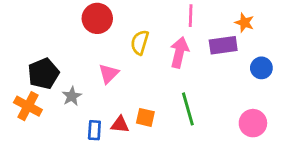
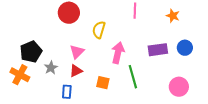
purple rectangle: (223, 45) -> (158, 50), moved
pink arrow: (179, 52) -> (118, 53), moved
red triangle: (120, 125) -> (76, 71), moved, turned -32

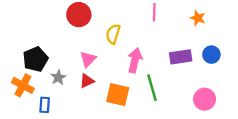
orange square: (103, 83) -> (118, 95), size x1.5
blue rectangle: (67, 92) -> (45, 105), moved

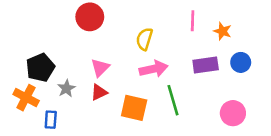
pink line: (154, 12) -> (193, 21), moved
orange star: (198, 18) -> (222, 31), moved
yellow semicircle: (113, 34) -> (144, 39), moved
pink arrow: (135, 60) -> (154, 69), turned 65

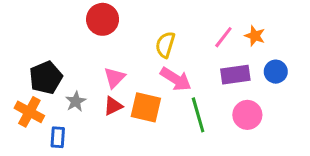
pink line: (193, 21) -> (223, 37), moved, turned 36
pink arrow: (154, 69) -> (176, 79), turned 44
orange square: (134, 108) -> (146, 107), moved
pink circle: (233, 113) -> (247, 115), moved

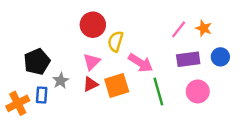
red circle: (103, 19) -> (93, 25), moved
yellow semicircle: (165, 45) -> (115, 41), moved
orange square: (146, 107) -> (117, 85), turned -30
orange cross: (29, 112) -> (18, 103), moved, turned 35
blue rectangle: (58, 137) -> (42, 95), moved

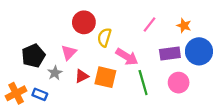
pink line: (179, 29) -> (150, 24), moved
blue circle: (220, 57) -> (199, 51), size x1.6
pink triangle: (92, 62) -> (69, 52), moved
orange square: (117, 85) -> (105, 77), turned 30
blue rectangle: (42, 95) -> (40, 94), moved, turned -72

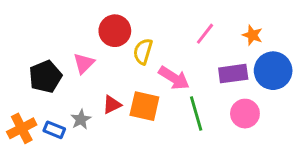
pink triangle: (69, 52) -> (84, 63), moved
gray star: (55, 73) -> (81, 119), moved

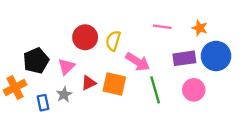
red circle: (115, 31) -> (85, 37), moved
pink line: (205, 34) -> (162, 27), turned 60
pink triangle: (84, 63) -> (66, 66), moved
orange cross: (22, 128) -> (15, 88), moved
blue rectangle: (54, 130) -> (43, 103), turned 56

